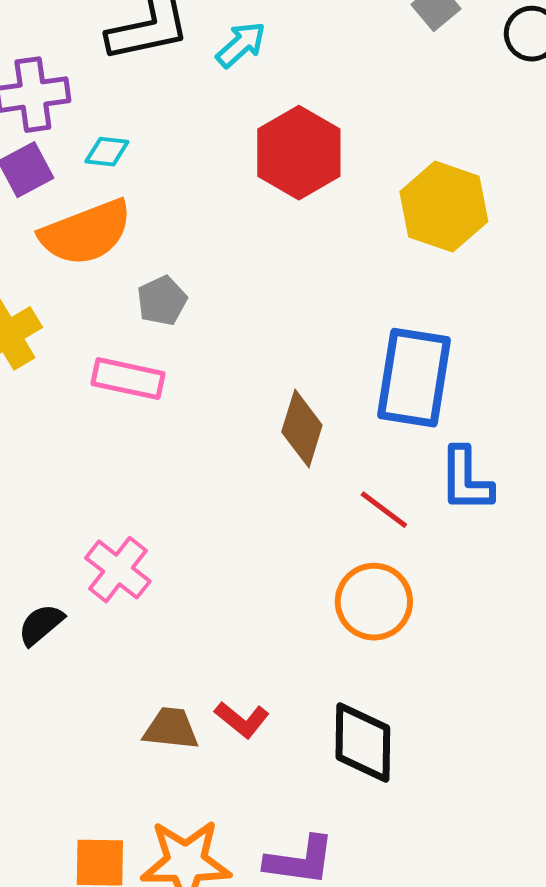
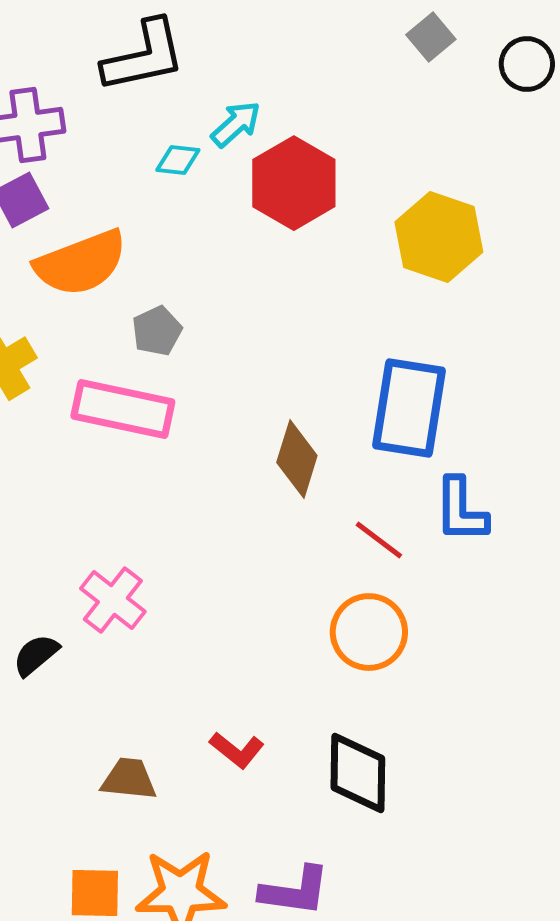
cyan arrow: (241, 45) -> (236, 124), moved
cyan diamond: (107, 152) -> (178, 160), moved
pink rectangle: (128, 379) -> (123, 409), size x1.4
brown trapezoid: (171, 729) -> (129, 779), moved

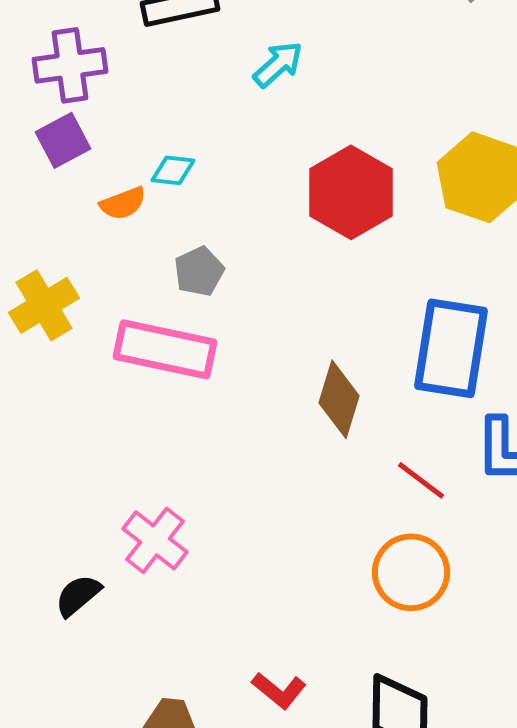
cyan diamond: (178, 160) -> (173, 170), moved
red hexagon: (294, 183) -> (351, 192), moved
orange semicircle: (81, 263) -> (123, 203), size x0.5

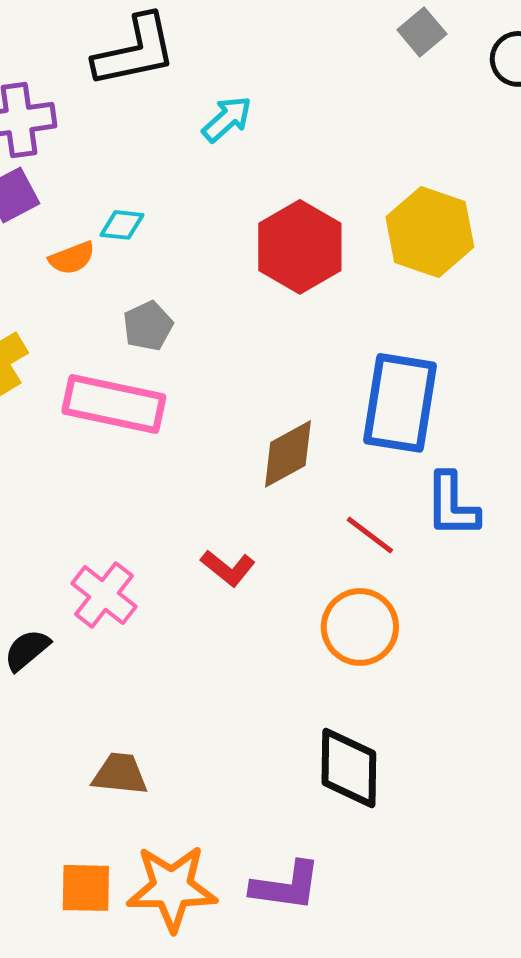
brown diamond: (339, 399) -> (288, 454), turned 44
red L-shape: (279, 690) -> (228, 568), moved

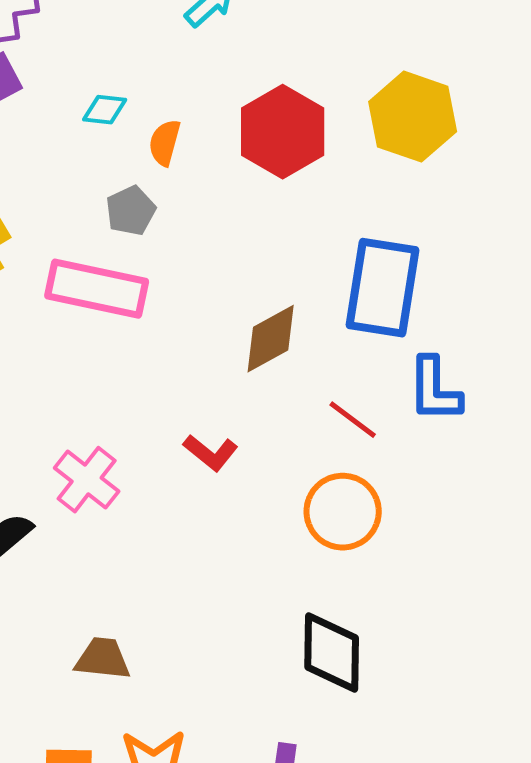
orange semicircle: (72, 258) -> (165, 143), moved, turned 126

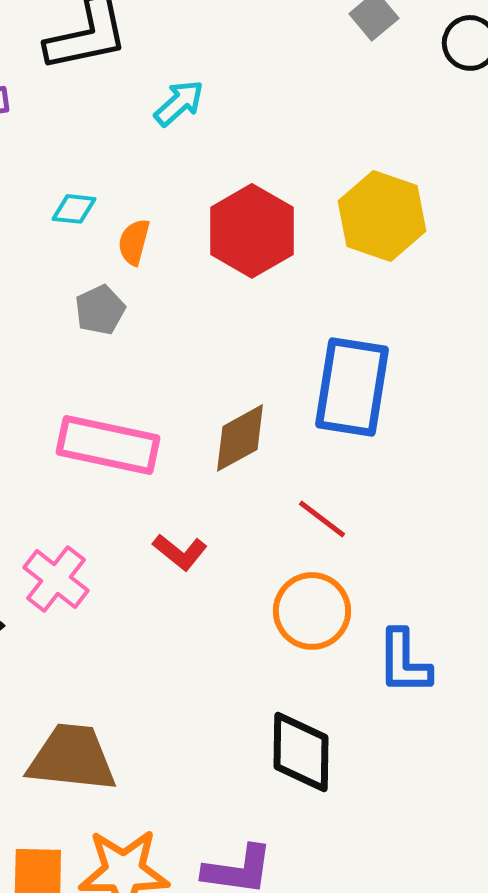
pink rectangle: (97, 289) -> (108, 445), moved
blue L-shape: (435, 390) -> (404, 662), moved
brown trapezoid: (103, 659) -> (72, 758), size x1.6

